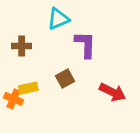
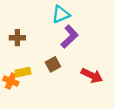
cyan triangle: (58, 19) -> (61, 14), moved
purple L-shape: (85, 45) -> (70, 37), turned 45

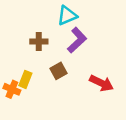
brown cross: (17, 38) -> (39, 41), moved
yellow rectangle: (23, 72) -> (25, 79), turned -56

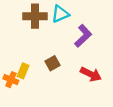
purple L-shape: (77, 40) -> (83, 36), moved
brown cross: (39, 41) -> (35, 16), moved, size x1.5

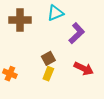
brown cross: (35, 16) -> (20, 20), moved
yellow rectangle: (23, 71) -> (48, 74), moved

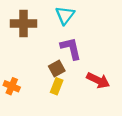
cyan triangle: (55, 13) -> (65, 15), turned -30
purple L-shape: (77, 33) -> (71, 48), moved, turned -60

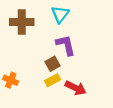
red arrow: (98, 80) -> (76, 88), moved
yellow rectangle: (57, 86) -> (52, 80), turned 40

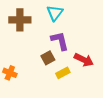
yellow rectangle: (52, 80) -> (63, 73), moved
red arrow: (76, 88) -> (84, 60), moved

